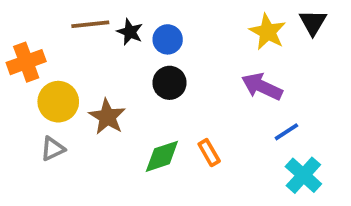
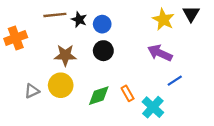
yellow circle: (58, 102) -> (61, 85), moved
brown star: (107, 117) -> (65, 55), moved, turned -30
cyan cross: (303, 175) -> (153, 107), moved

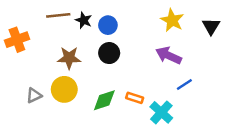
black triangle: (191, 14) -> (211, 26), moved
orange rectangle: (128, 93) -> (135, 98), turned -42

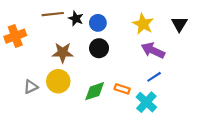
yellow star: (172, 20) -> (143, 24), moved
black triangle: (211, 26) -> (179, 24), moved
blue line: (184, 85) -> (154, 77), moved

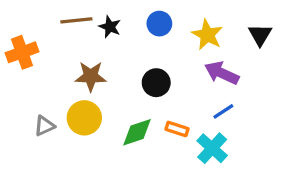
blue circle: (98, 23) -> (159, 24), moved
black circle: (99, 48) -> (156, 83), moved

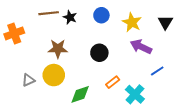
blue line: (223, 111) -> (157, 71), moved
orange rectangle: (177, 129) -> (113, 82), turned -56
green diamond: (137, 132) -> (80, 94), moved

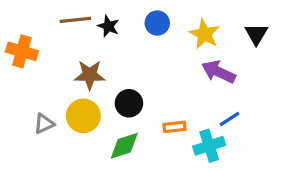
orange cross: (14, 33) -> (22, 51), turned 36
black circle: (99, 53) -> (129, 103), moved
blue line: (157, 71) -> (230, 119), moved
orange rectangle: (113, 82) -> (175, 127), turned 32
cyan cross: (135, 94) -> (209, 146), turned 30

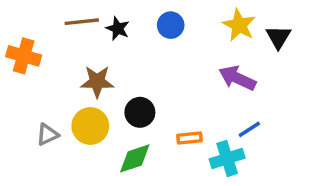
yellow star: (204, 34) -> (239, 25), moved

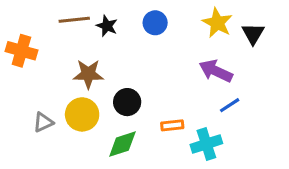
blue line: (249, 129) -> (230, 105), moved

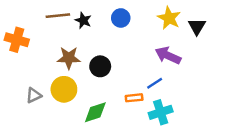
black circle: (127, 102) -> (100, 66), moved
blue line: (230, 105) -> (155, 83), moved

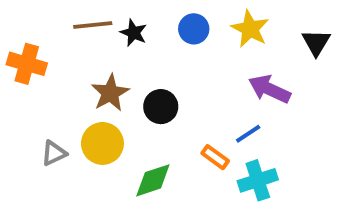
yellow star: (169, 18) -> (250, 29), moved
brown star: (69, 58) -> (110, 93), turned -30
orange rectangle: (134, 98) -> (215, 157), turned 42

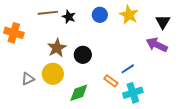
purple arrow: (269, 89) -> (157, 45), moved

